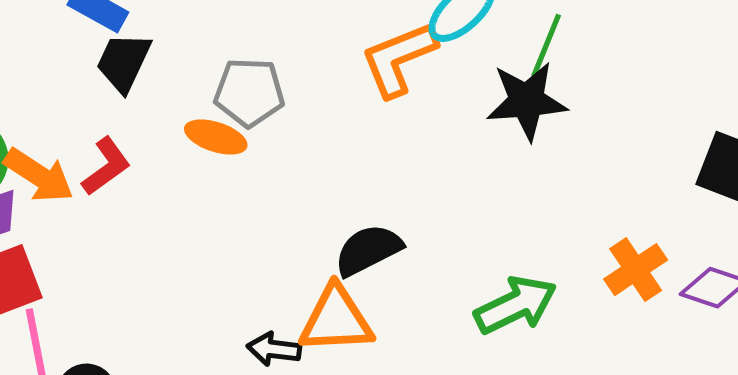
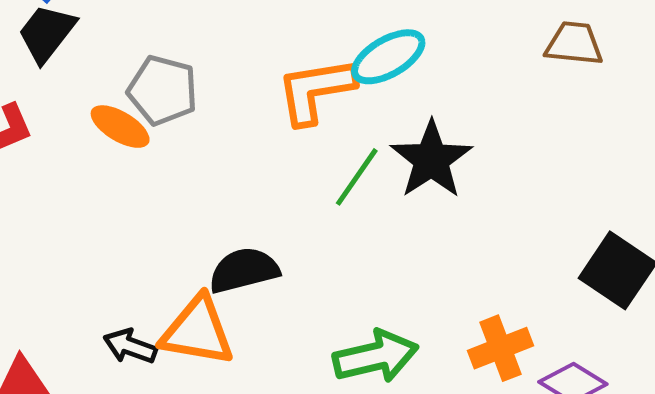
green line: (546, 46) -> (357, 177), moved
black star: (527, 101) -> (431, 160), turned 30

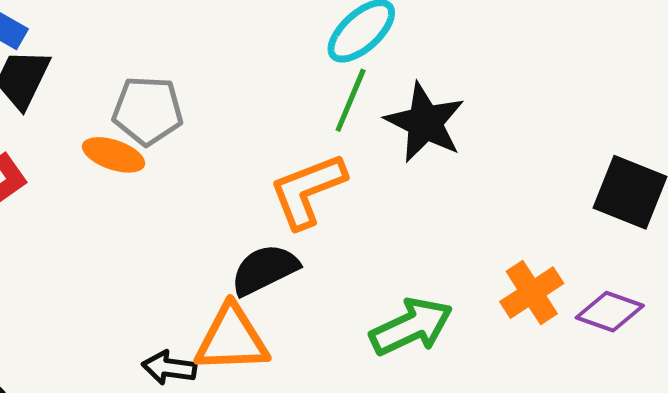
orange L-shape: (316, 90) -> (308, 190), moved
green line: (357, 177) -> (351, 100), moved

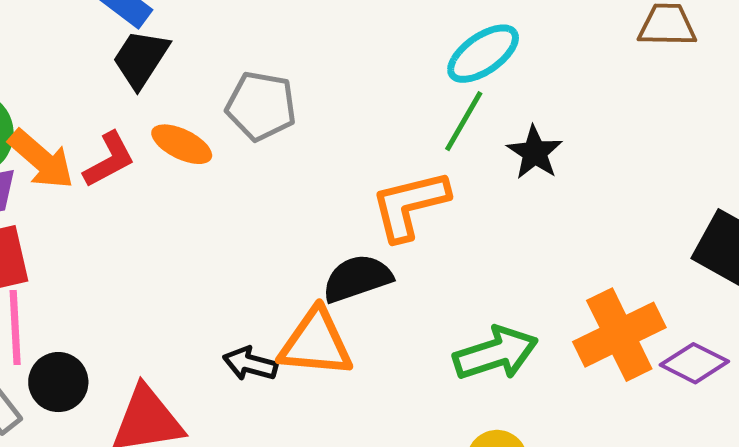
black star: (425, 123) -> (535, 153), size x0.7
orange ellipse: (114, 155) -> (182, 144), moved
orange cross: (532, 293) -> (619, 335), size x1.4

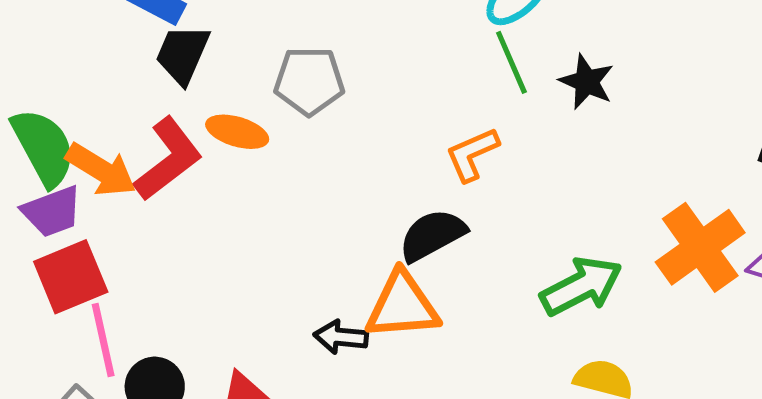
green line: (464, 121) -> (511, 62), turned -44
red L-shape: (109, 160) -> (168, 159), size x1.4
orange L-shape: (410, 205) -> (472, 154), size x0.7

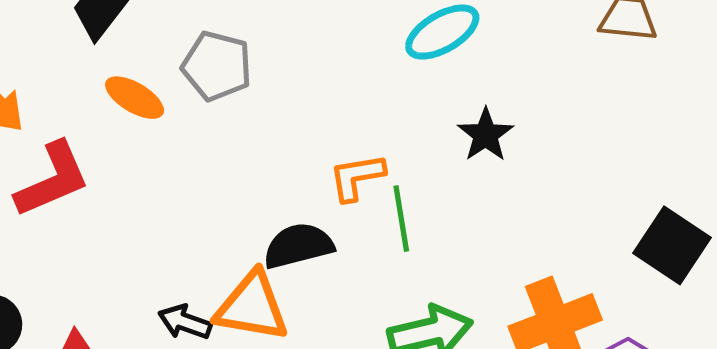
green line: (511, 62) -> (401, 219), moved
red L-shape: (168, 159) -> (52, 180), moved

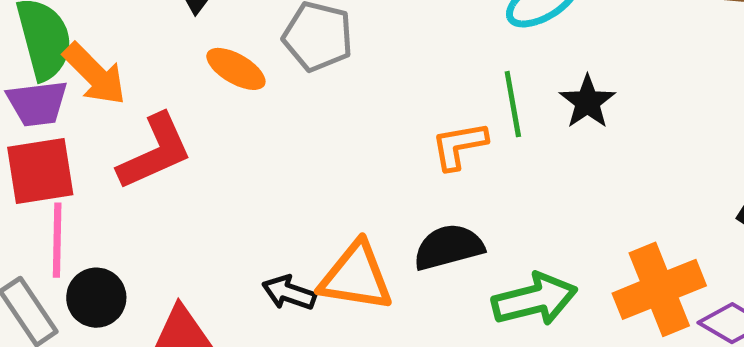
green line: (401, 219) -> (513, 104), moved
black semicircle: (298, 246) -> (449, 247), moved

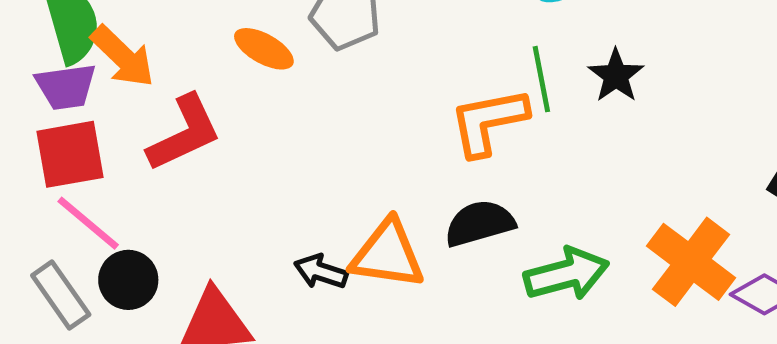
orange L-shape: (459, 146) -> (488, 122), size x1.4
pink line: (57, 240) -> (88, 223), turned -50
orange cross: (659, 289) -> (691, 262), turned -30

